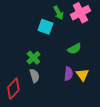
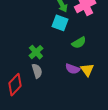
cyan square: (45, 27) -> (60, 23), moved
purple semicircle: (68, 74) -> (73, 69), turned 104

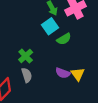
cyan square: (60, 23) -> (50, 26), turned 35
green semicircle: (79, 43) -> (64, 39), moved

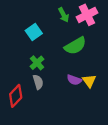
cyan square: (50, 26) -> (34, 32), moved
green semicircle: (64, 39) -> (75, 46), size x1.5

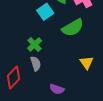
cyan square: (34, 32) -> (45, 12), moved
purple semicircle: (74, 80) -> (57, 89), moved

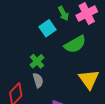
yellow triangle: (87, 63) -> (89, 79), size x1.5

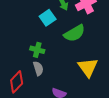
green cross: (37, 61) -> (37, 50), turned -32

